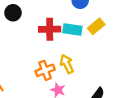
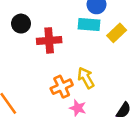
red cross: (50, 29) -> (49, 40), moved
cyan rectangle: (72, 29) -> (89, 25), moved

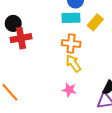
red cross: (49, 40) -> (21, 38), moved
orange cross: (62, 87) -> (71, 44), moved, turned 36

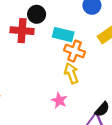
cyan rectangle: (71, 18) -> (63, 35), moved
black circle: (13, 23) -> (37, 14), moved

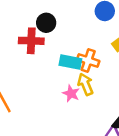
cyan rectangle: (63, 35) -> (70, 62), moved
pink star: (59, 100) -> (71, 93), moved

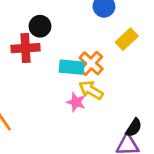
orange cross: (88, 60) -> (91, 63), turned 30
yellow arrow: (85, 84) -> (91, 90), turned -30

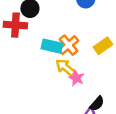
yellow rectangle: (127, 39) -> (103, 46), moved
pink star: (76, 102) -> (76, 78), moved

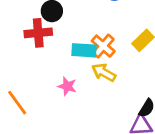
pink star: (76, 78) -> (67, 86), moved

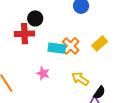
yellow arrow: (104, 72) -> (80, 79), moved

